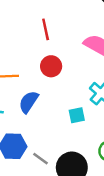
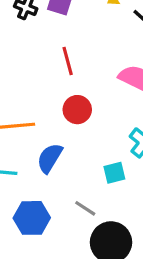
gray line: (40, 159) -> (85, 208), moved

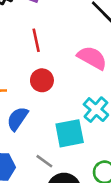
cyan square: (114, 173) -> (70, 133), size x1.6

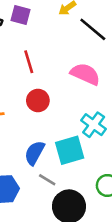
blue semicircle: (17, 119) -> (35, 153), moved

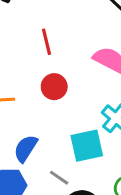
blue semicircle: (35, 153) -> (26, 148), moved

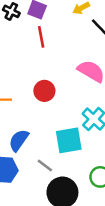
red line: (46, 42) -> (41, 37), moved

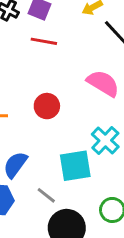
red line: (41, 37) -> (44, 41), turned -70

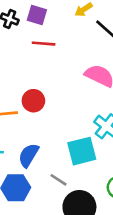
red circle: (47, 106) -> (33, 101), moved

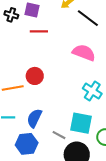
cyan square: (82, 151) -> (81, 123), moved, turned 30

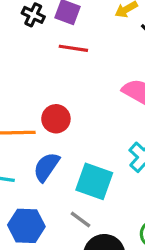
blue semicircle: (34, 118) -> (46, 167), moved
cyan square: (81, 123) -> (94, 181), moved

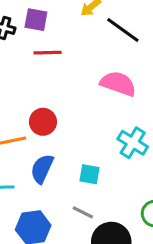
cyan square: (94, 181) -> (89, 174), size x0.6

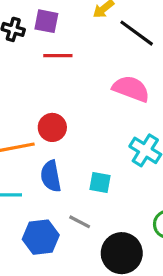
blue semicircle: (42, 169) -> (51, 176), turned -36
gray line: (83, 212) -> (80, 222), moved

